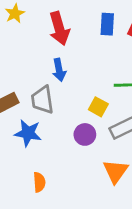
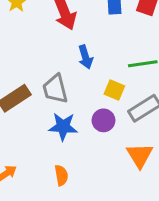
blue arrow: (59, 70) -> (85, 57), moved
blue star: (28, 133) -> (63, 127), moved

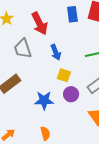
gray trapezoid: (55, 89) -> (23, 49), moved
yellow square: (114, 90) -> (64, 75), moved

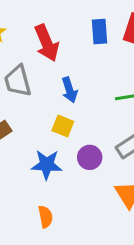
yellow square: (64, 75) -> (63, 126), moved

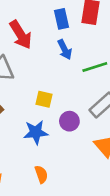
blue arrow: (69, 90) -> (65, 49), moved

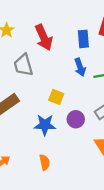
blue rectangle: (62, 19) -> (83, 39), moved
blue arrow: (65, 49) -> (80, 67), moved

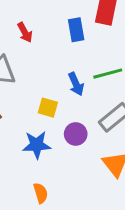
red arrow: (44, 37) -> (25, 32), size x0.6
blue arrow: (80, 67) -> (76, 84), moved

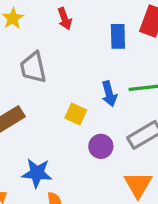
red arrow: (25, 32) -> (65, 19), moved
blue star: (37, 145) -> (37, 173), moved

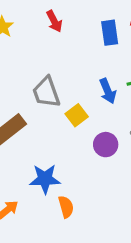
gray trapezoid: (33, 67) -> (46, 92), moved
yellow square: (76, 114) -> (77, 115), turned 35

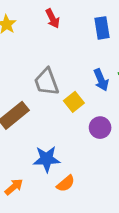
orange semicircle: (66, 207) -> (66, 184), turned 66

